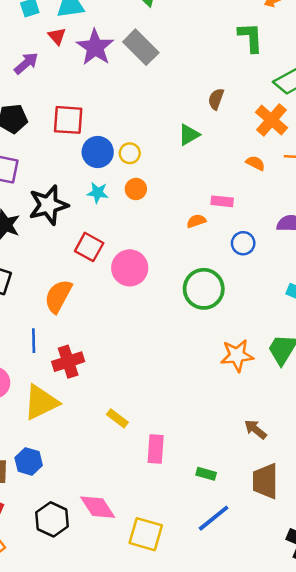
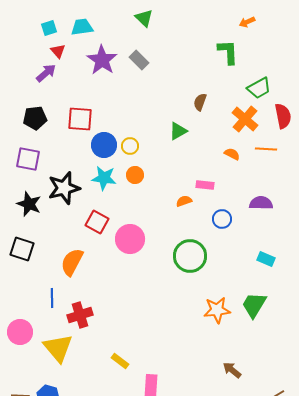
red triangle: (57, 36) -> (58, 51), moved
gray rectangle: (141, 47) -> (139, 60), size x0.7
cyan star: (98, 193) -> (104, 178), size x1.4
yellow triangle: (41, 402) -> (58, 348), turned -44

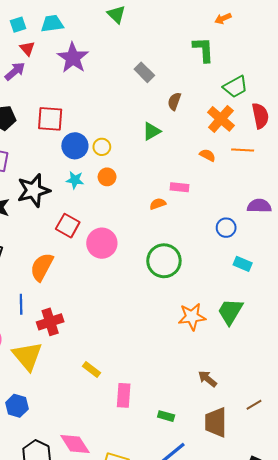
gray rectangle: (139, 60) -> (144, 72), moved
cyan star: (104, 178) -> (75, 180), size x0.7
purple semicircle: (261, 203) -> (259, 206), moved
blue circle: (222, 219) -> (226, 228), moved

